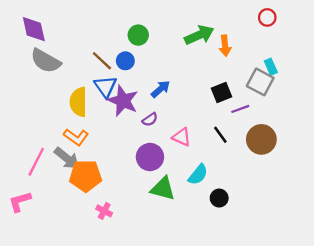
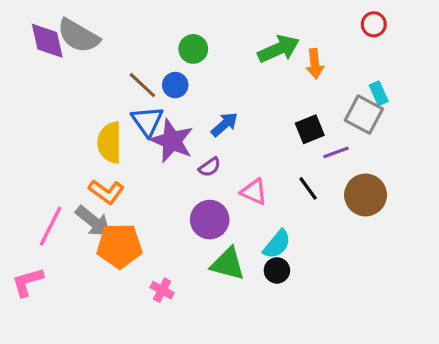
gray semicircle: (46, 61) -> (78, 36), moved
black circle: (219, 198) -> (277, 270), moved
pink cross: (104, 211) -> (162, 290), moved

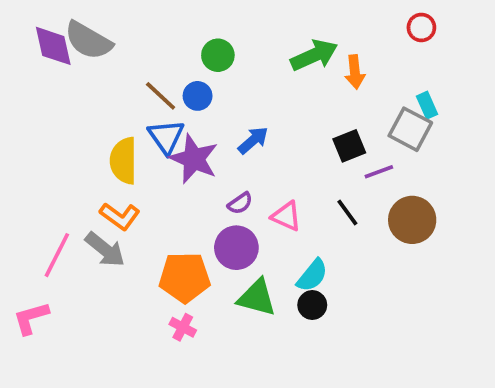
purple semicircle: (210, 167) -> (240, 203), moved
orange pentagon: (119, 246) -> (185, 277), moved

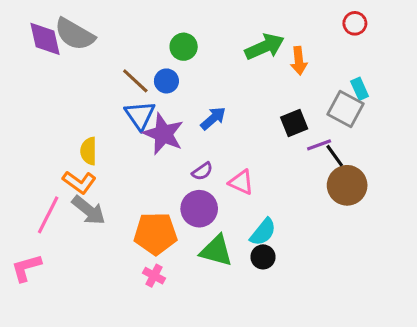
yellow semicircle: (124, 161) -> (89, 151), moved, size x0.7
black line: (347, 213) -> (335, 156), moved
orange L-shape: (120, 216) -> (79, 182), moved

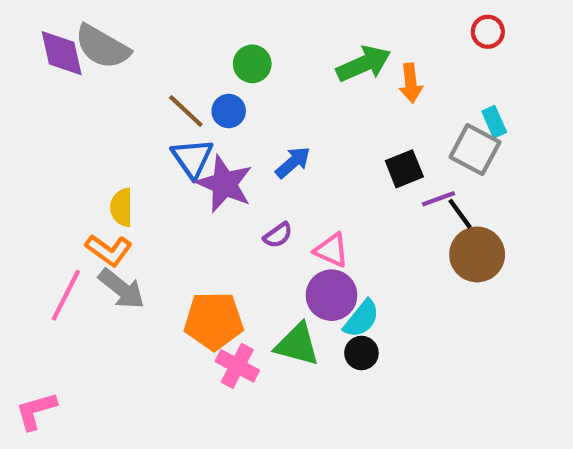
purple circle: (199, 209) -> (331, 295), moved
pink L-shape: (26, 268) -> (36, 411), moved
pink cross: (154, 276) -> (237, 366), moved, size x1.4

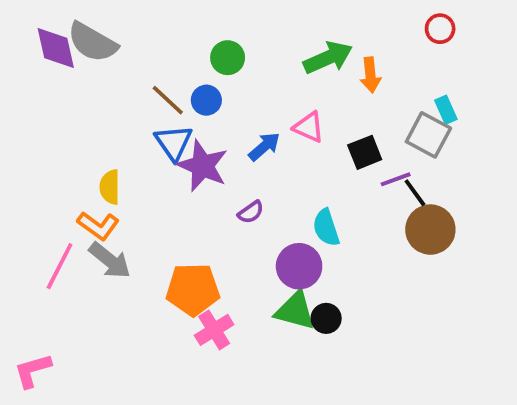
pink triangle: (331, 250) -> (309, 127), moved
cyan semicircle: (361, 319) -> (326, 228), moved, turned 123
green triangle: (297, 344) -> (295, 311), moved
pink cross: (237, 366) -> (214, 330), turned 30

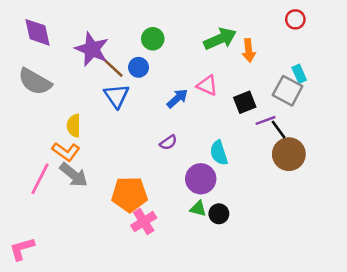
gray semicircle: (92, 42) -> (35, 82), moved
purple star: (202, 166) -> (92, 49), moved
green triangle: (295, 311) -> (198, 209), size x0.6

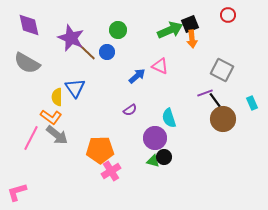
cyan rectangle: (299, 74) -> (252, 103), moved
blue triangle: (116, 96) -> (75, 88), moved
black square: (245, 102) -> (190, 24), moved
black circle: (219, 214) -> (164, 157), moved

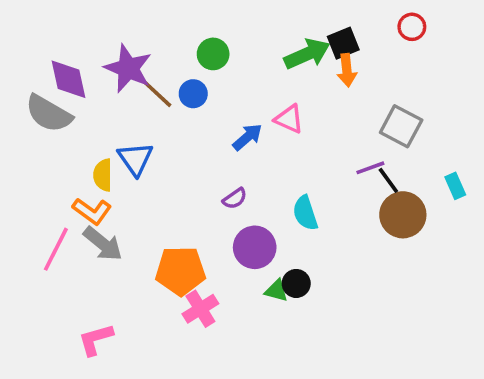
purple diamond: (29, 25) -> (69, 79), moved
purple circle: (155, 138) -> (255, 247), moved
pink L-shape: (17, 192) -> (96, 339), moved

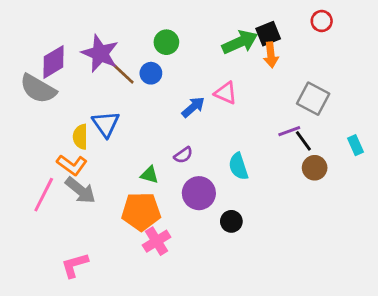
purple diamond: (69, 79) -> (54, 62), turned 72
brown circle: (403, 215) -> (315, 168), size x0.7
green triangle: (276, 291) -> (149, 175), moved

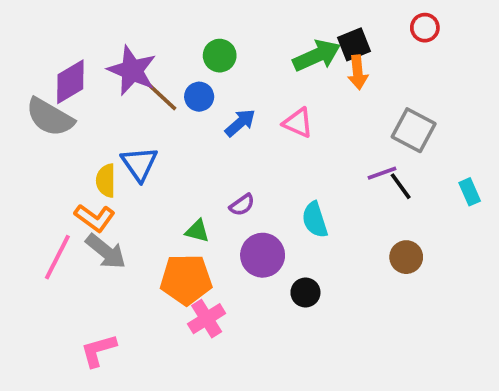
blue arrow: (193, 107) -> (240, 123), moved
brown circle: (315, 168) -> (406, 257), moved

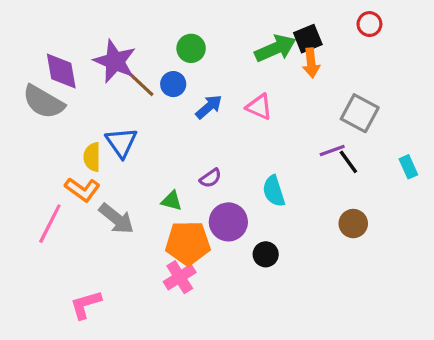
purple diamond: (70, 82) -> (61, 71), turned -69
gray arrow: (106, 251) -> (116, 219), moved
orange pentagon: (186, 279) -> (188, 243), moved

